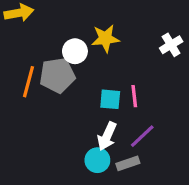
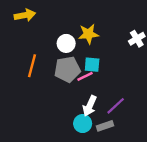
gray pentagon: (57, 75) -> (67, 69), moved
pink line: (134, 96) -> (85, 76), moved, turned 70
cyan square: (110, 99) -> (92, 65), moved

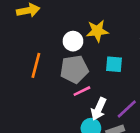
cyan square: (92, 65) -> (114, 64), moved
pink line: (85, 76) -> (82, 91), moved

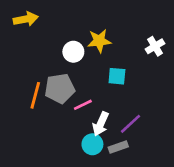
orange line: (36, 65) -> (35, 95), moved
gray pentagon: (74, 69) -> (60, 88), moved

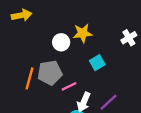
cyan square: (117, 76) -> (97, 63), turned -35

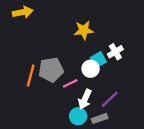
white cross: (129, 38) -> (115, 52), moved
white circle: (61, 42) -> (91, 69), moved

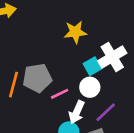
white cross: (115, 52) -> (112, 57), size x1.5
white circle: (91, 69) -> (90, 87), moved

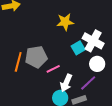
white cross: (112, 57) -> (93, 41), turned -30
white circle: (90, 87) -> (97, 64), moved

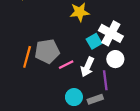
white arrow: (66, 83) -> (87, 67), moved
purple line: (88, 83) -> (105, 80), turned -54

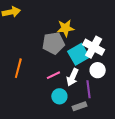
cyan square: (94, 41) -> (79, 54), size x1.5
gray pentagon: (47, 51) -> (53, 43), moved
cyan circle: (74, 97) -> (59, 96), moved

